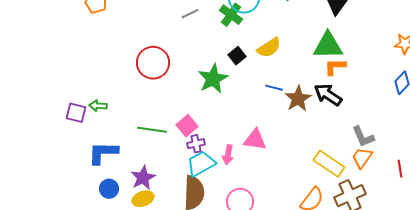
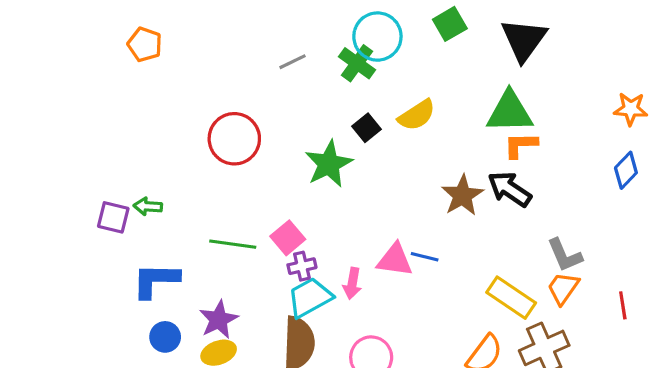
blue line: (274, 88) -> (425, 257), moved

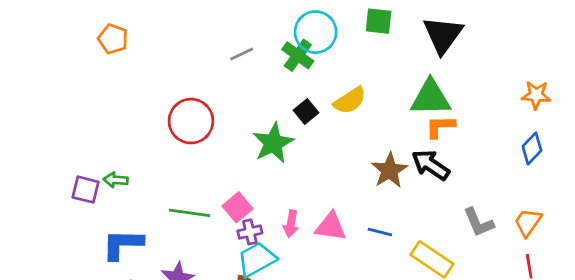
green square: (450, 24) -> (379, 21), turned 36
blue line: (425, 257) -> (380, 232), moved
pink arrow: (352, 283) -> (291, 224), moved
orange trapezoid: (563, 288) -> (528, 222), moved

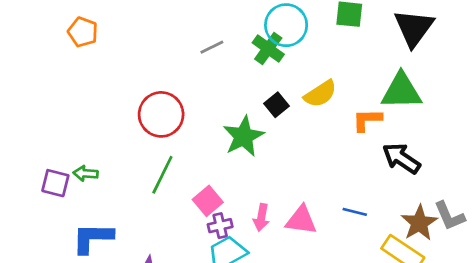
orange L-shape: (440, 127) -> (367, 120), moved
brown star: (390, 170) -> (419, 223), moved
green line: (190, 213) -> (162, 175), moved, turned -72
blue line: (380, 232) -> (355, 212), moved

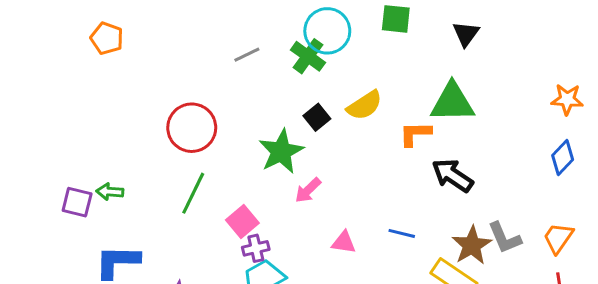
black triangle: (414, 28) -> (466, 34), size x0.6
pink arrow: (261, 217) -> (308, 190), moved, turned 36
pink triangle: (301, 220) -> (344, 242), size x0.7

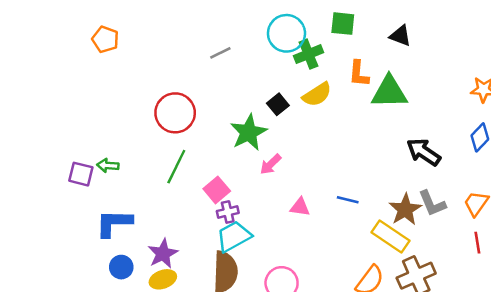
black triangle: (466, 34) -> (400, 36), turned -45
green cross: (308, 56) -> (309, 54), moved, turned 32
orange L-shape: (415, 134) -> (359, 74), moved, turned -84
black arrow: (452, 175) -> (424, 152), moved

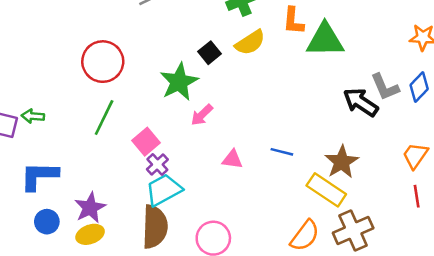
gray L-shape: (432, 203) -> (385, 87), moved
purple cross: (228, 212) -> (157, 164), turned -30

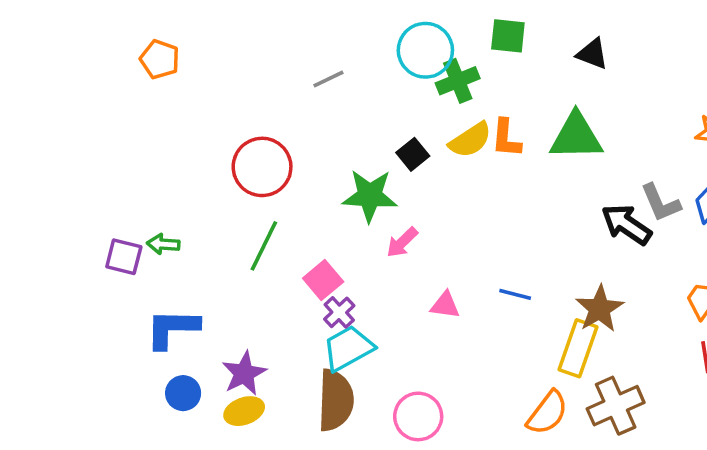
orange L-shape: (293, 21) -> (506, 138), moved
green star: (179, 82) -> (370, 196), turned 30
yellow rectangle: (326, 190) -> (578, 348), turned 75

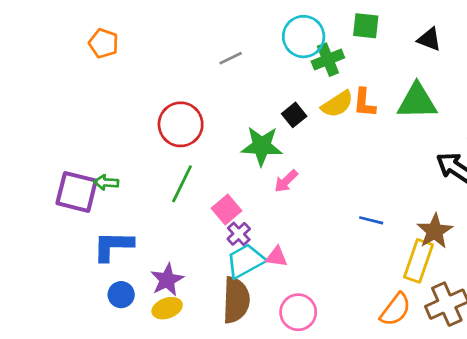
purple square: (124, 257) -> (77, 192), size x1.5
pink triangle: (445, 305) -> (277, 257), moved

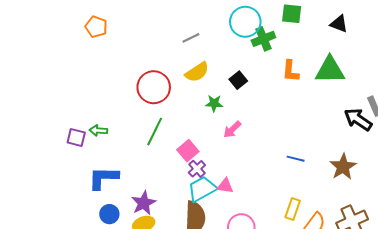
yellow semicircle: (337, 104) -> (197, 72), moved
green star: (262, 146) -> (214, 103), size x0.6
purple square: (77, 192) -> (76, 138), size x0.6
yellow rectangle: (418, 261) -> (293, 209), moved, size x0.7

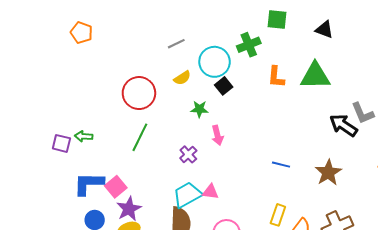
cyan circle: (245, 22) -> (215, 62), moved
yellow semicircle: (197, 72) -> (182, 78), size x0.7
pink arrow: (232, 130) -> (218, 135), turned -60
pink square: (188, 151) -> (116, 187), moved
purple cross: (197, 169) -> (188, 154), moved

